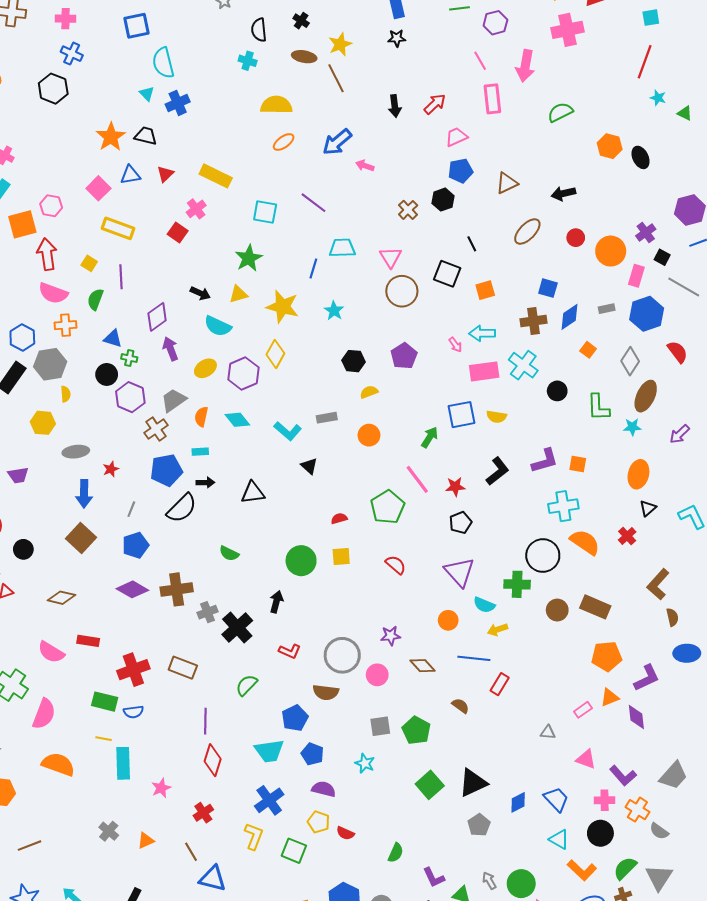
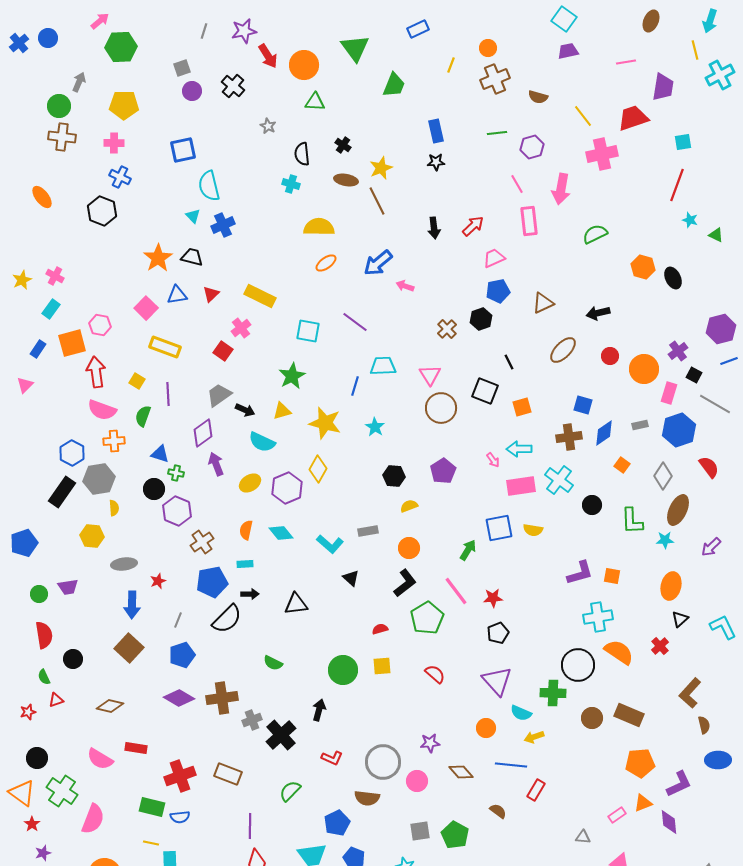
gray trapezoid: (174, 400) -> (219, 395), moved
black L-shape: (498, 471) -> (405, 583), moved

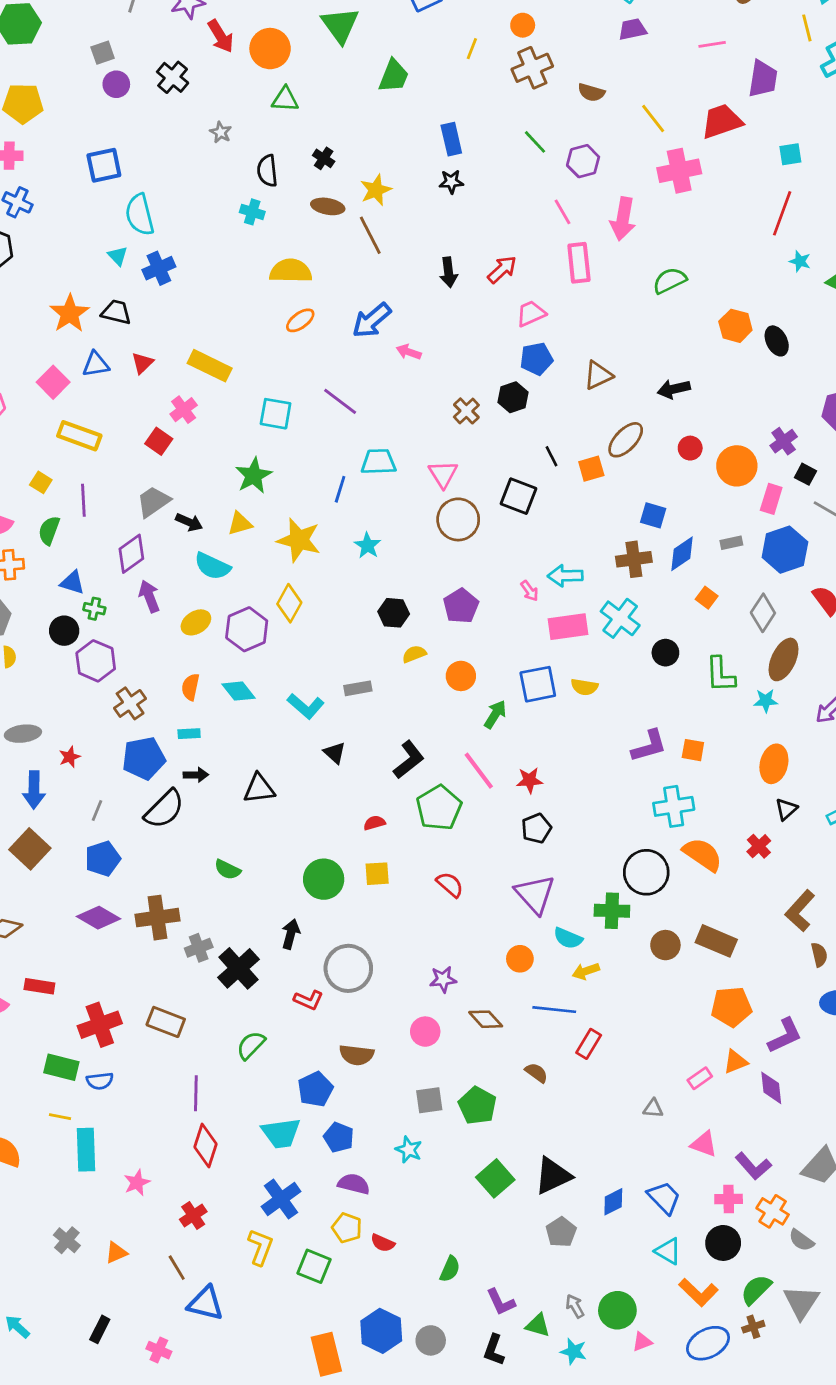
green line: (497, 133) -> (535, 142), turned 54
orange square: (522, 407) -> (591, 469), moved
orange circle: (409, 548) -> (461, 676), moved
gray circle: (383, 762) -> (348, 968), moved

